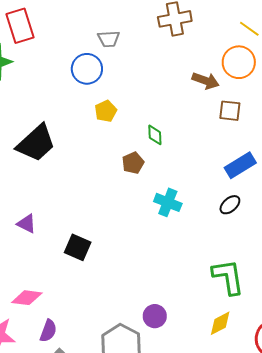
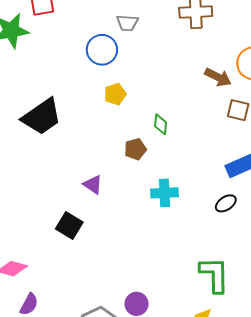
cyan cross: (168, 202) -> (164, 193), turned -32
purple triangle: (27, 224) -> (93, 184), moved

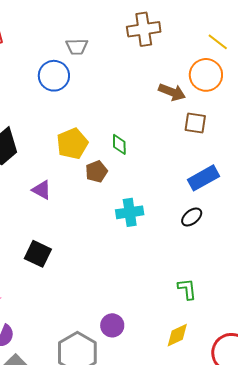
yellow pentagon: (115, 94) -> (72, 144), moved, size x1.4
purple triangle: (93, 184) -> (42, 190), moved
green L-shape: (214, 275) -> (187, 289), size x0.6

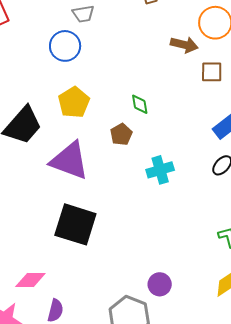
yellow pentagon: (72, 144) -> (74, 102), moved
purple triangle: (42, 190) -> (70, 161), size x2.0
black square: (38, 254) -> (75, 224), size x1.6

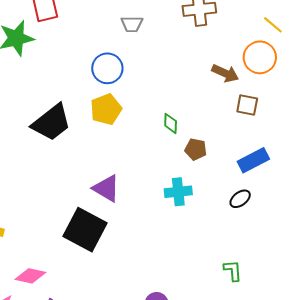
blue circle: (65, 46) -> (107, 68), moved
brown pentagon: (121, 134) -> (196, 149), moved, turned 30
purple triangle: (70, 161) -> (106, 188), moved, size x0.7

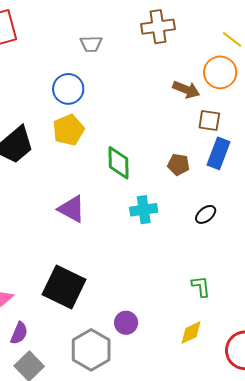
green diamond: (171, 123) -> (118, 163), moved, size x1.6
brown pentagon: (196, 149) -> (178, 165), moved
blue rectangle: (253, 160) -> (218, 153), moved, turned -40
black square: (85, 230) -> (64, 287), moved

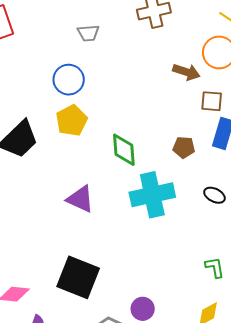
cyan cross: (144, 210) -> (152, 195), size x1.6
black ellipse: (206, 214) -> (214, 195), turned 70

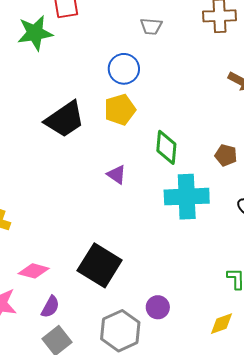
purple triangle: (80, 199) -> (117, 175), moved, size x0.7

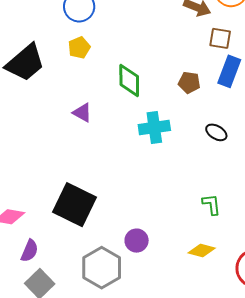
yellow pentagon: (120, 110) -> (79, 48), size x0.7
cyan cross: (187, 197) -> (154, 127), size x0.7
yellow diamond: (221, 324) -> (202, 250), turned 40

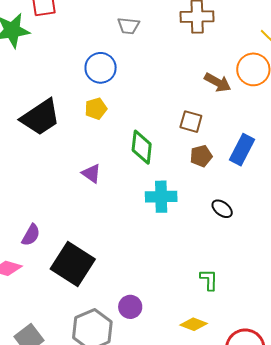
brown square: (220, 38) -> (191, 122), moved
brown pentagon: (189, 82) -> (201, 156), turned -30
purple semicircle: (30, 251) -> (31, 235), moved

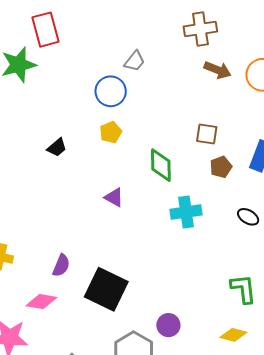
gray trapezoid: (129, 26) -> (135, 61), moved, turned -50
brown arrow: (218, 82) -> (218, 70), moved
black trapezoid: (40, 117) -> (57, 148), size x0.5
green L-shape: (209, 280) -> (243, 289), size x1.4

